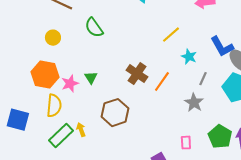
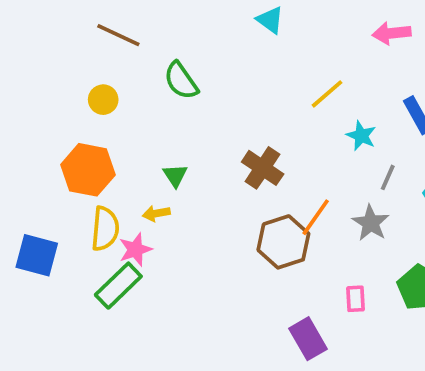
orange line: (162, 82) -> (316, 217), moved
pink star: (70, 84) -> (135, 249), moved
brown hexagon: (115, 113) -> (283, 242), moved
yellow arrow: (81, 130) -> (156, 213), moved, turned -80

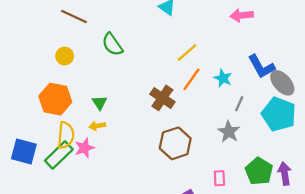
yellow line: (327, 94) -> (187, 53), moved
green triangle: (175, 176) -> (100, 103), moved
orange line: (316, 217) -> (191, 79), moved
green rectangle: (118, 286) -> (59, 155), moved

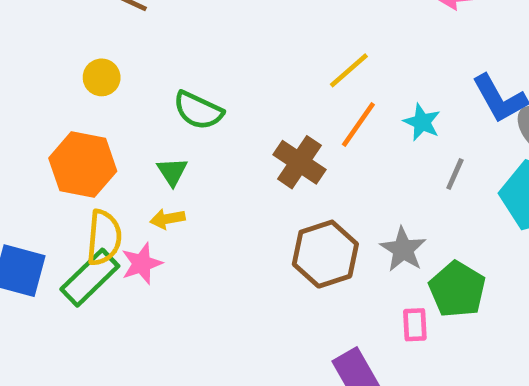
green semicircle: (112, 44) -> (198, 110), moved, turned -30
gray star: (229, 132) -> (403, 249), moved
green pentagon: (259, 171) -> (457, 289), moved

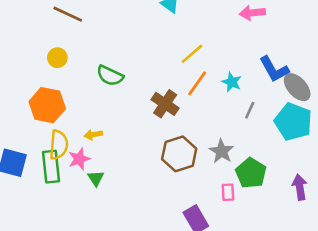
green triangle: (172, 172) -> (96, 178), moved
green rectangle: (90, 278) -> (51, 167), turned -52

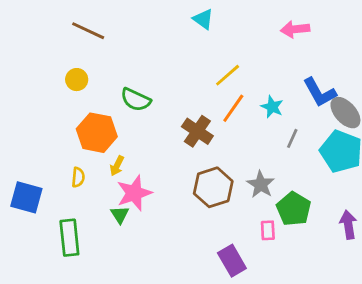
orange hexagon: (47, 105) -> (97, 133), moved
yellow arrow: (93, 135) -> (117, 166), turned -54
yellow semicircle: (59, 145) -> (78, 177), size x0.6
pink star: (79, 159) -> (134, 193), moved, size x1.4
green rectangle: (51, 167) -> (69, 238), moved

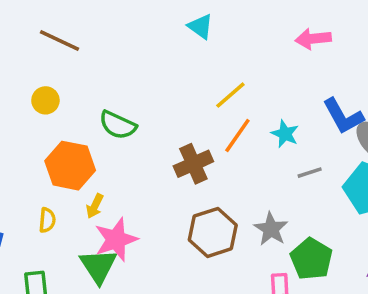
brown cross: (197, 131) -> (193, 164), turned 32
gray line: (292, 138) -> (310, 173), turned 48
green triangle: (120, 215) -> (98, 266), size x1.6

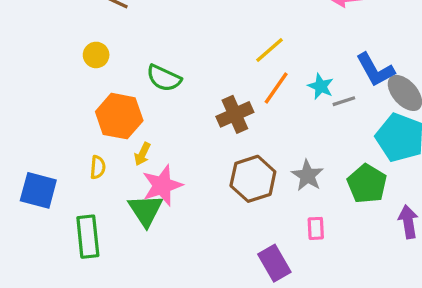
gray line: (310, 173) -> (344, 101), moved
green pentagon: (311, 259) -> (367, 184), moved

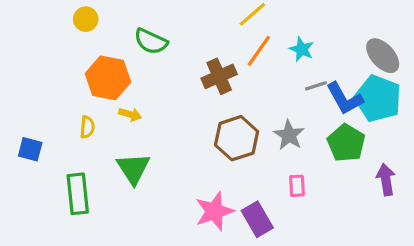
blue L-shape: (375, 70) -> (345, 99), moved
gray line: (344, 101) -> (316, 86), moved
yellow arrow: (142, 154) -> (130, 114), turned -100
pink star: (162, 185) -> (214, 211), moved
blue square: (38, 190) -> (30, 149), size x0.7

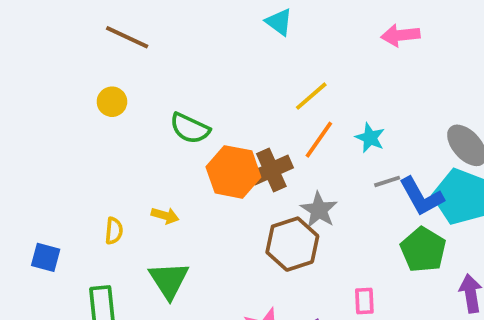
orange hexagon: (108, 78) -> (233, 172), moved
gray star: (289, 135) -> (319, 210), moved

